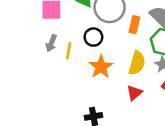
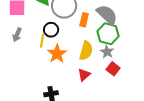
yellow line: (69, 51) -> (42, 41), moved

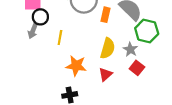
black circle: (51, 30) -> (40, 17), moved
green hexagon: (108, 34) -> (147, 31), moved
orange star: (57, 54) -> (76, 66), moved, turned -30

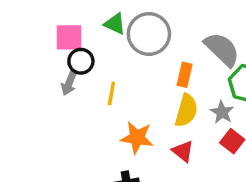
orange rectangle: (105, 15) -> (185, 75), moved
red triangle: (105, 74) -> (183, 151), turned -40

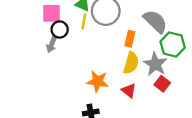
yellow line: (111, 93) -> (84, 21), moved
gray star: (222, 112) -> (155, 64), size x1.5

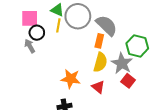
gray semicircle: (155, 21) -> (107, 25), moved
gray arrow: (52, 44) -> (30, 46), turned 128

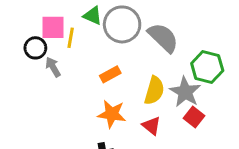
yellow line: (58, 25) -> (71, 38), moved
black circle: (37, 33) -> (35, 48), moved
orange rectangle: (99, 41) -> (110, 74), moved, turned 48

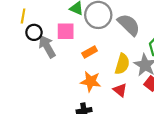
pink square: (53, 27) -> (66, 31), moved
yellow line: (71, 38) -> (23, 16), moved
gray arrow: (53, 67) -> (47, 47), size x1.5

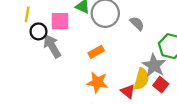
gray semicircle: (129, 25) -> (137, 23), size x0.6
pink square: (66, 31) -> (60, 21), moved
yellow semicircle: (122, 64) -> (142, 79), moved

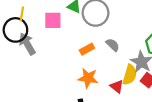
gray semicircle: (137, 23) -> (113, 45), moved
black circle: (38, 31) -> (15, 30), moved, size x1.5
gray arrow: (52, 46) -> (27, 44), moved

